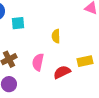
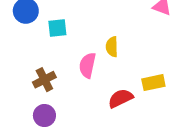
pink semicircle: (38, 62) -> (87, 65), moved

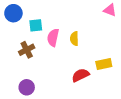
pink semicircle: (87, 65) -> (53, 38), moved
brown cross: (44, 80) -> (27, 50), moved

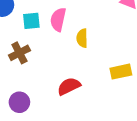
pink semicircle: (53, 38) -> (58, 19), moved
red semicircle: (80, 75) -> (69, 86), moved

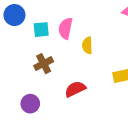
brown cross: (19, 53) -> (44, 64), moved

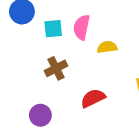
yellow semicircle: (87, 45) -> (107, 47), turned 84

